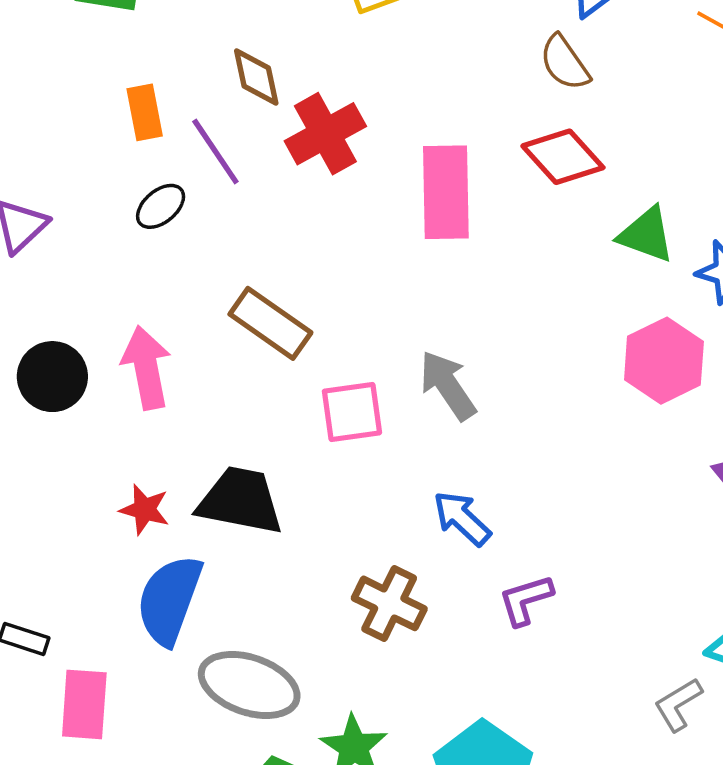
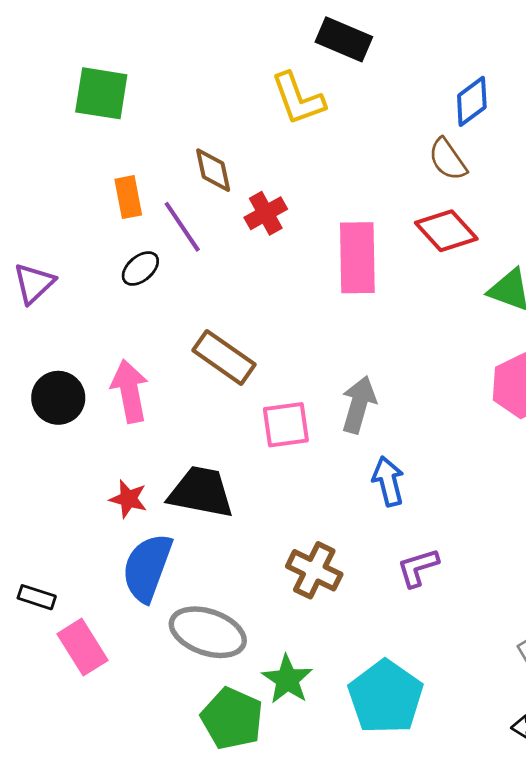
red cross: (325, 134) -> (266, 213), size x0.7
gray arrow: (448, 385) -> (359, 405), turned 50
blue arrow: (462, 518) -> (388, 481), moved, turned 33
pink rectangle: (84, 704) -> (82, 647), turned -36

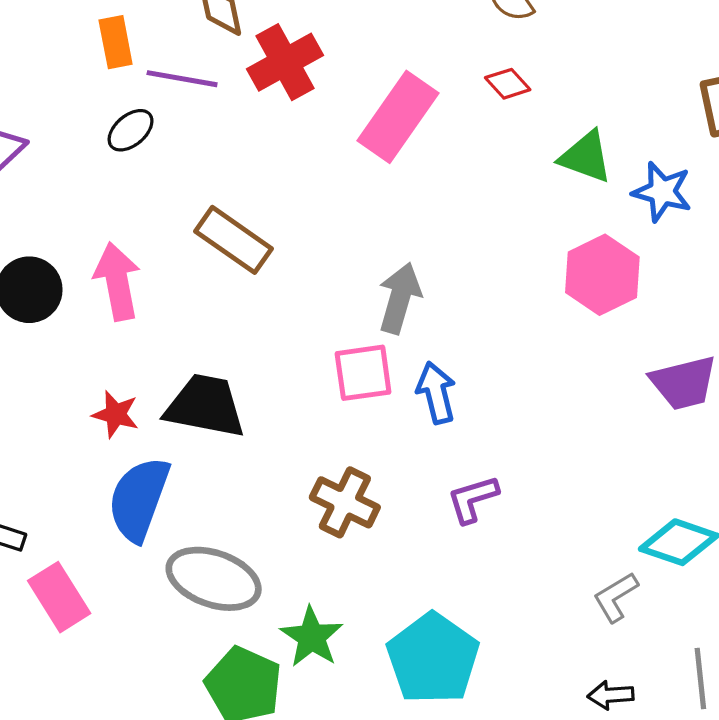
red cross: (266, 213) -> (285, 62), size x1.4
purple line: (182, 227) -> (182, 79), turned -46
red diamond: (446, 231) -> (508, 84), size x0.6
pink rectangle: (357, 258) -> (398, 117), turned 36
pink square: (286, 425) -> (363, 373), moved

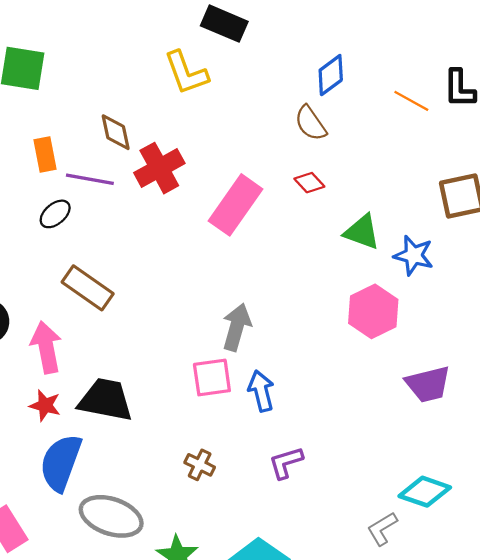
brown rectangle: (234, 240) -> (88, 288), moved
pink arrow: (117, 281) -> (46, 347), moved
brown cross: (345, 502) -> (200, 465), size x0.7

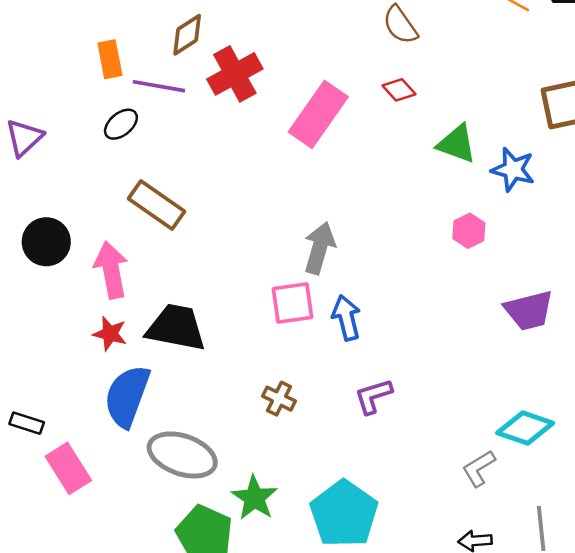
brown diamond: (116, 132) -> (187, 35), turned 69
pink hexagon: (373, 311) -> (469, 231), size x0.6

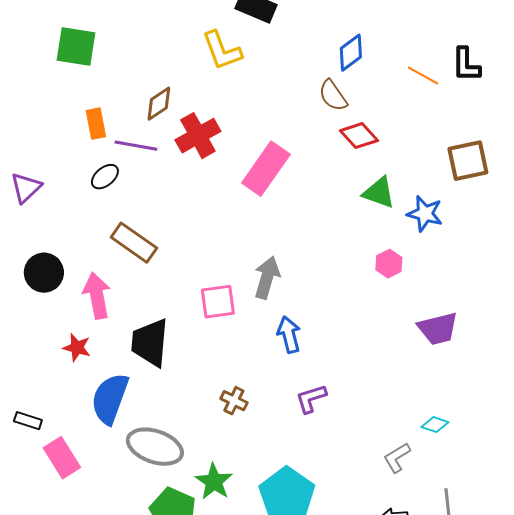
red diamond: (399, 90) -> (359, 136), moved, size x1.4
pink square: (292, 303) -> (218, 302), moved
black trapezoid: (176, 328) -> (150, 343), turned -96
red star: (110, 334) -> (77, 348), moved
cyan diamond: (525, 428) -> (435, 425), size x0.6

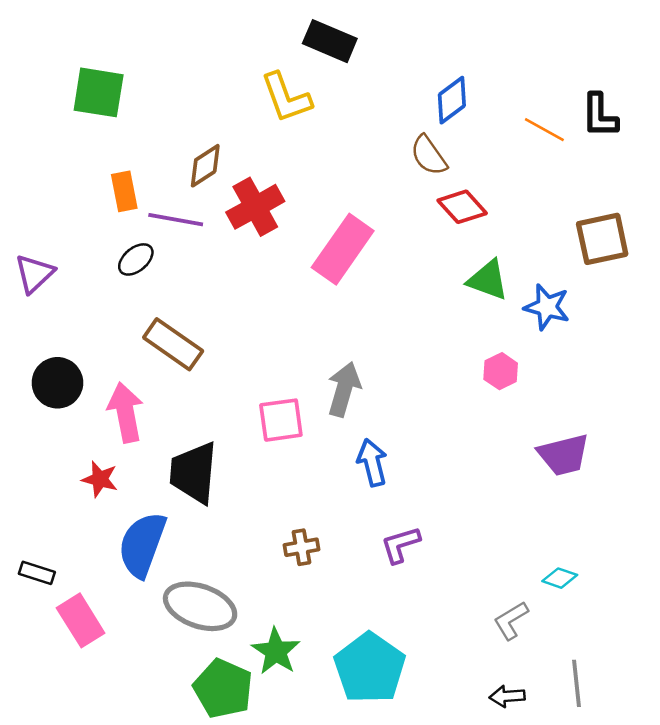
brown cross: (234, 401) -> (302, 547), turned -36

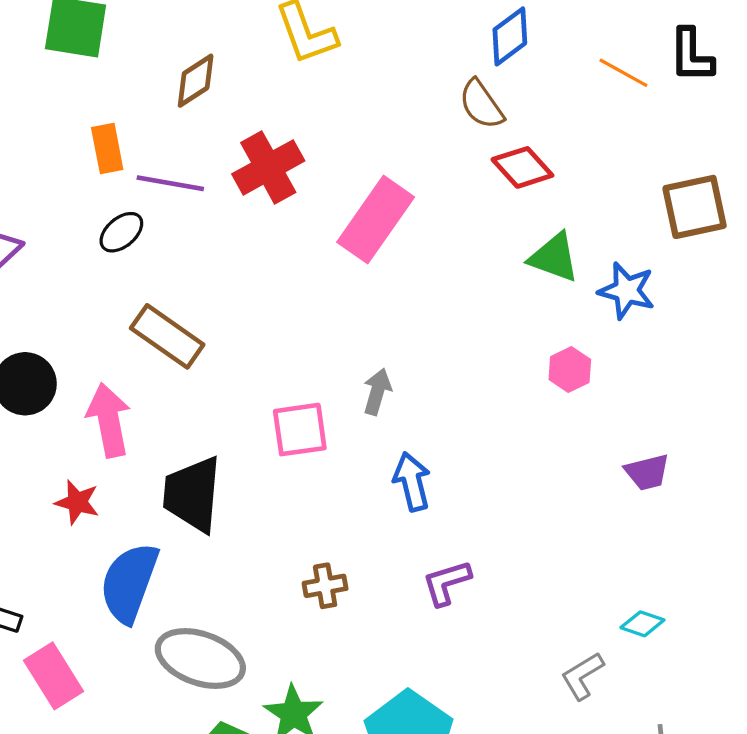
brown diamond: (205, 166) -> (196, 81), moved
gray arrow: (344, 389) -> (377, 392), size x0.7
purple trapezoid: (564, 455) -> (647, 472), size x0.7

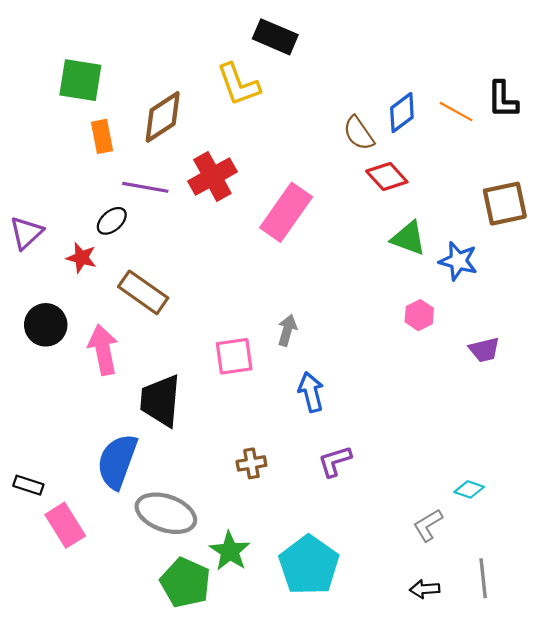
blue diamond: (510, 36) -> (402, 113), moved
brown diamond: (196, 81) -> (163, 117), size x1.4
orange rectangle: (107, 149) -> (102, 136), moved
purple trapezoid: (647, 472) -> (484, 350), moved
red star: (77, 502) -> (81, 258), moved

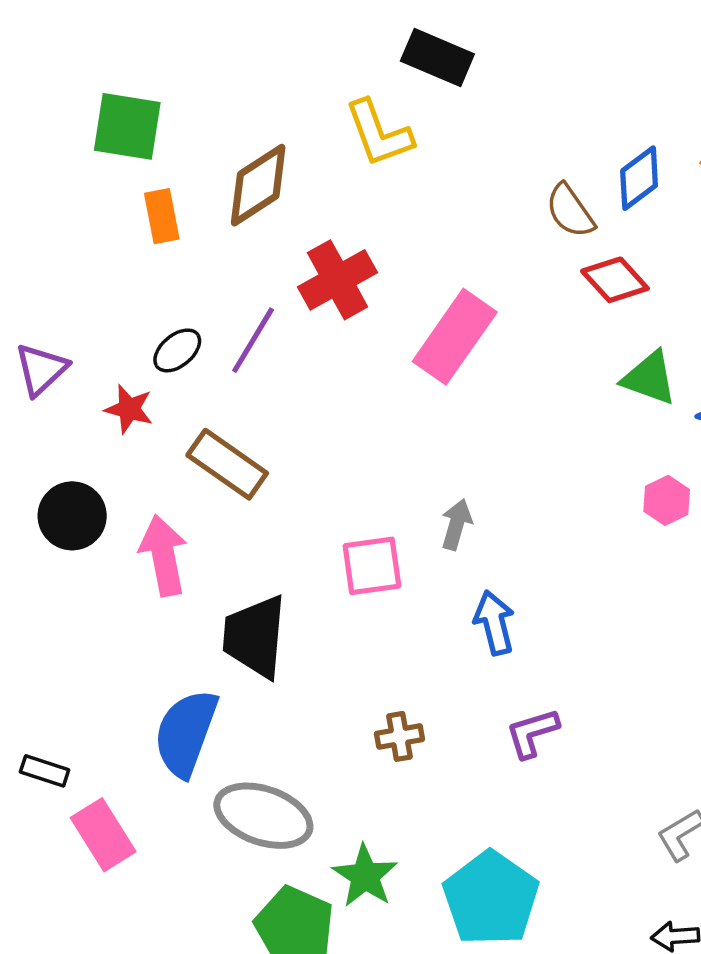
purple line: (145, 187) -> (253, 340), moved, turned -69

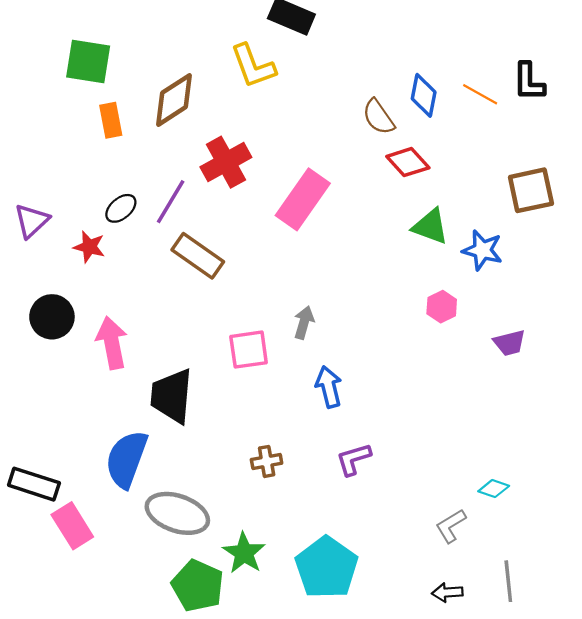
blue diamond: (639, 178) -> (424, 95), turned -42
brown rectangle: (227, 464) -> (198, 256), moved
black rectangle: (45, 771) -> (34, 484), size x1.6

